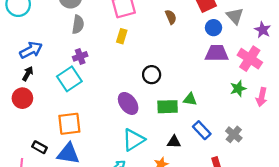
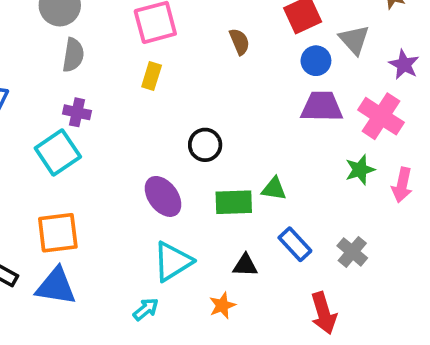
purple cross: (80, 56) -> (77, 112), turned 32

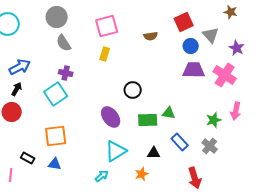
brown semicircle: (239, 42) -> (151, 36), turned 104
gray semicircle: (73, 55) -> (64, 43), turned 138
green star: (360, 170) -> (214, 120), moved
blue triangle: (56, 286) -> (55, 164), size x0.6

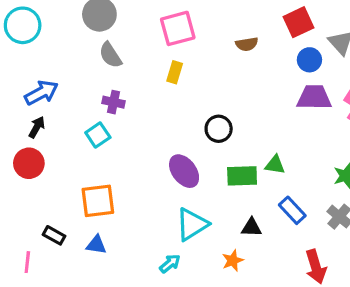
cyan square: (56, 94) -> (98, 135), size x0.7

